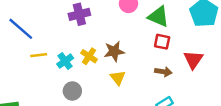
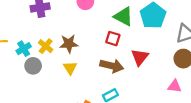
green triangle: (158, 17) -> (123, 16), moved
brown arrow: (163, 72) -> (112, 66), size x1.5
gray circle: (72, 91) -> (33, 66), moved

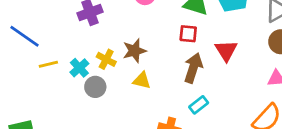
brown arrow: (112, 66) -> (193, 68), turned -75
yellow triangle: (70, 68) -> (142, 80), turned -32

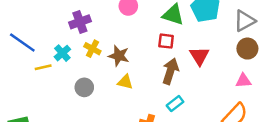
brown star: (134, 51) -> (119, 56), turned 30
yellow cross: (106, 59) -> (92, 49), moved
cyan cross: (79, 68) -> (62, 53), moved

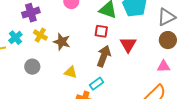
yellow triangle: (125, 82) -> (71, 72), moved
cyan rectangle: (175, 104) -> (96, 84), moved

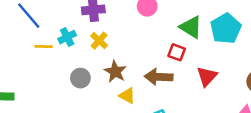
brown star: (62, 42) -> (115, 72), moved
brown arrow: (104, 56) -> (159, 77), moved, turned -120

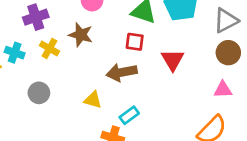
cyan cross: (67, 37) -> (15, 53), turned -30
brown star: (115, 72) -> (81, 35), moved

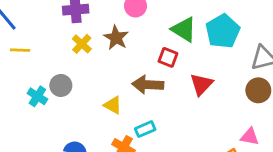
cyan cross: (15, 53) -> (37, 96), moved
pink triangle: (223, 90) -> (250, 137), moved

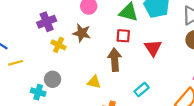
brown arrow: (148, 85) -> (115, 60), turned 100
cyan rectangle: (145, 129) -> (142, 89), moved

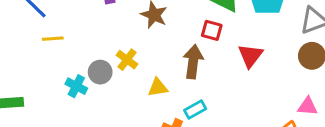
yellow cross: (59, 45) -> (127, 60), moved
yellow triangle: (94, 82) -> (158, 87), turned -32
cyan rectangle: (142, 89) -> (195, 110), moved

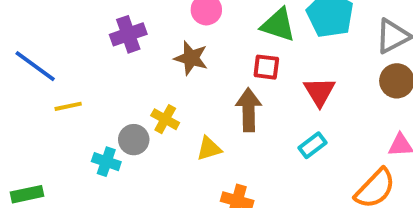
cyan rectangle: (195, 110) -> (312, 145), moved

